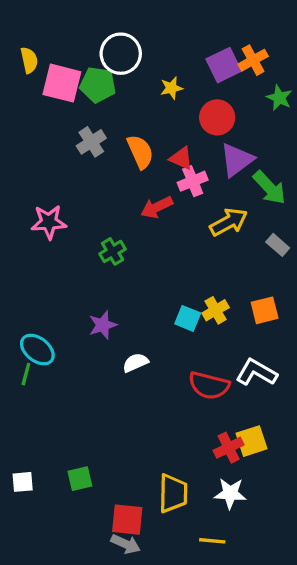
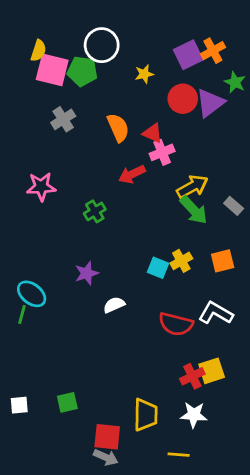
yellow semicircle: (29, 60) -> (38, 51), moved, turned 30
gray cross: (91, 142) -> (63, 119), moved
purple triangle: (237, 160) -> (210, 103), moved
green arrow: (269, 188) -> (194, 210), moved

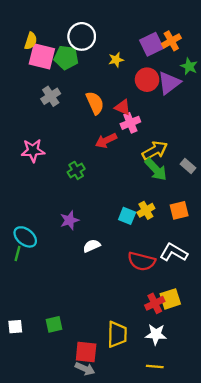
yellow line: (179, 455) -> (155, 366), moved

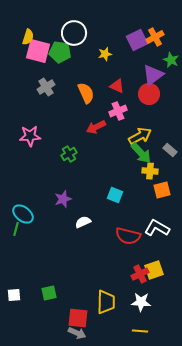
red circle: (147, 80) -> (149, 94), moved
red triangle: (123, 107) -> (117, 86), moved
yellow cross: (146, 210) -> (150, 171), moved, turned 35

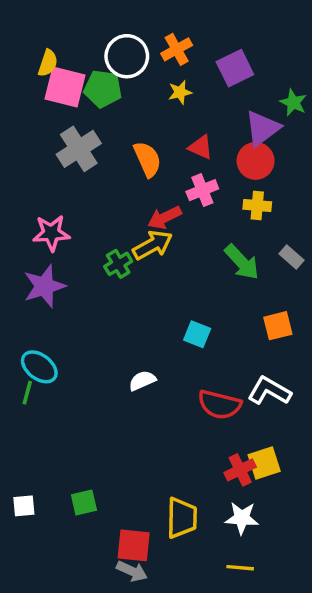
orange cross: (155, 37) -> (177, 49), moved
gray cross: (46, 87) -> (79, 149), size x1.4
yellow arrow: (140, 136) -> (153, 245), moved
yellow cross: (150, 171) -> (257, 206), moved
purple star: (63, 199) -> (44, 286), moved, size x1.4

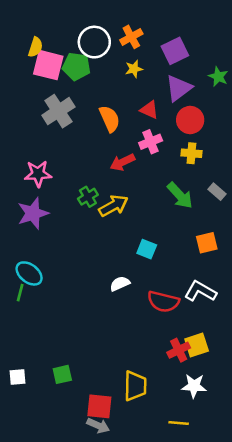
purple triangle: (262, 128) -> (179, 88), moved
yellow arrow: (153, 245) -> (113, 206), moved
white semicircle: (142, 381) -> (120, 284), moved
white star: (242, 518) -> (194, 386), moved

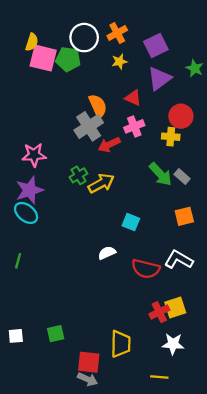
gray cross: (58, 111) -> (89, 126), moved
red circle: (190, 120) -> (181, 116), moved
gray rectangle: (217, 192) -> (182, 176), moved
cyan ellipse: (29, 273) -> (26, 213), moved

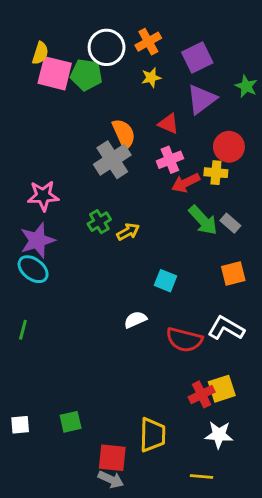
red arrow: (109, 145) -> (186, 183), moved
yellow arrow: (101, 183) -> (128, 232), size x0.7

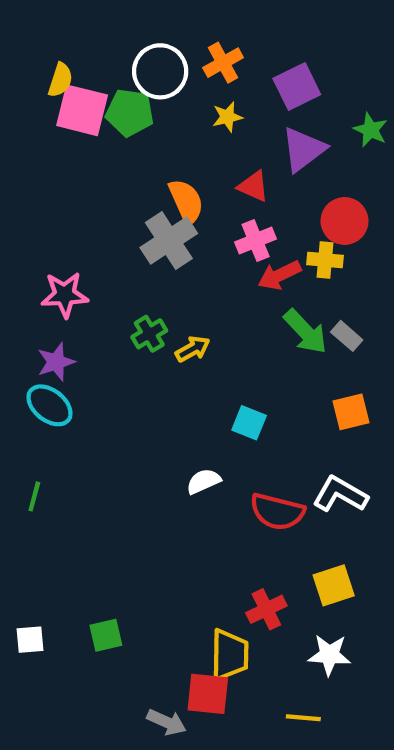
purple star: (37, 240) -> (56, 362), size x0.7
red cross: (202, 394) -> (266, 609), moved
red square: (112, 458) -> (208, 694), moved

